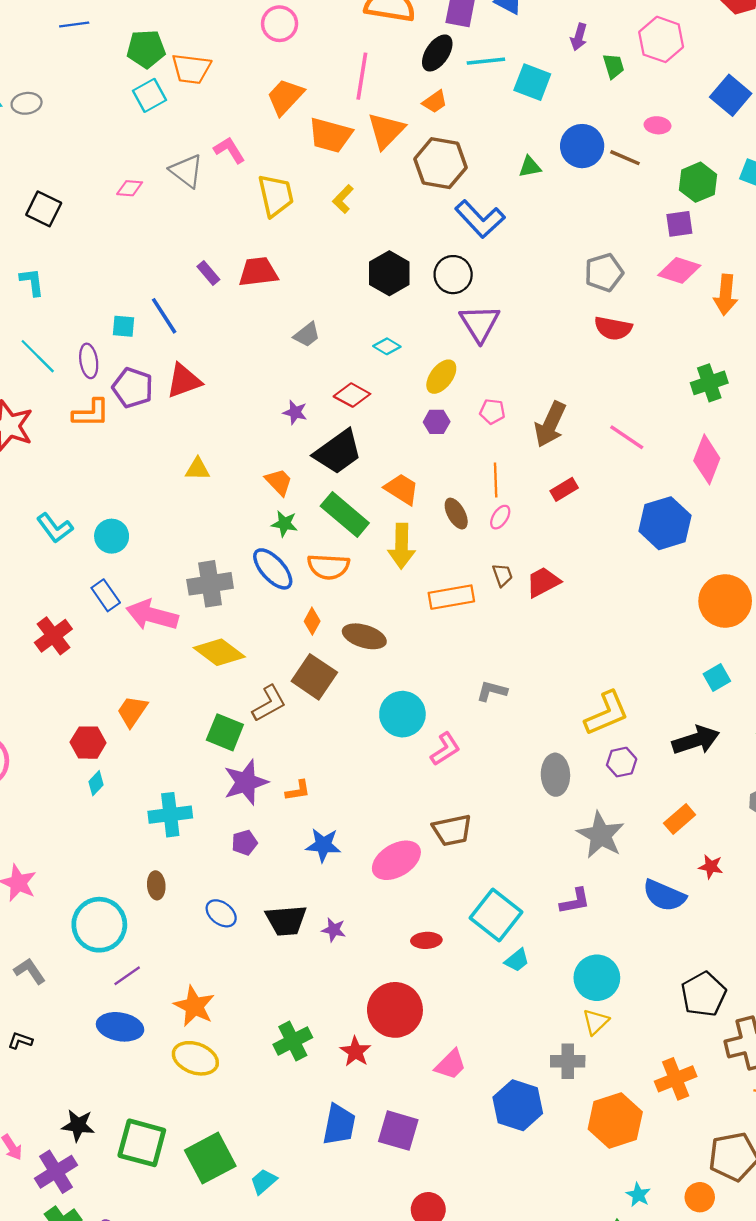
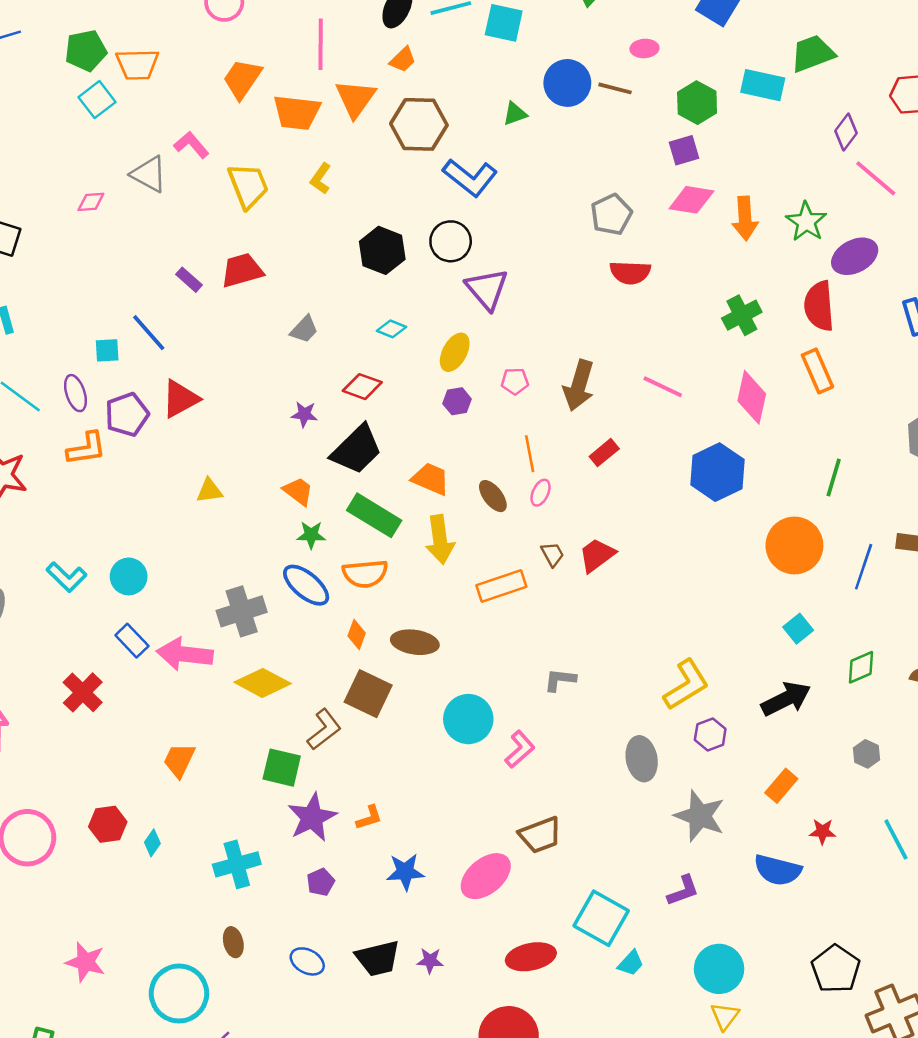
purple pentagon: (133, 388) -> (127, 414), turned -30
red hexagon: (88, 743) -> (108, 824), moved
red ellipse: (426, 940) -> (531, 957), size x1.5

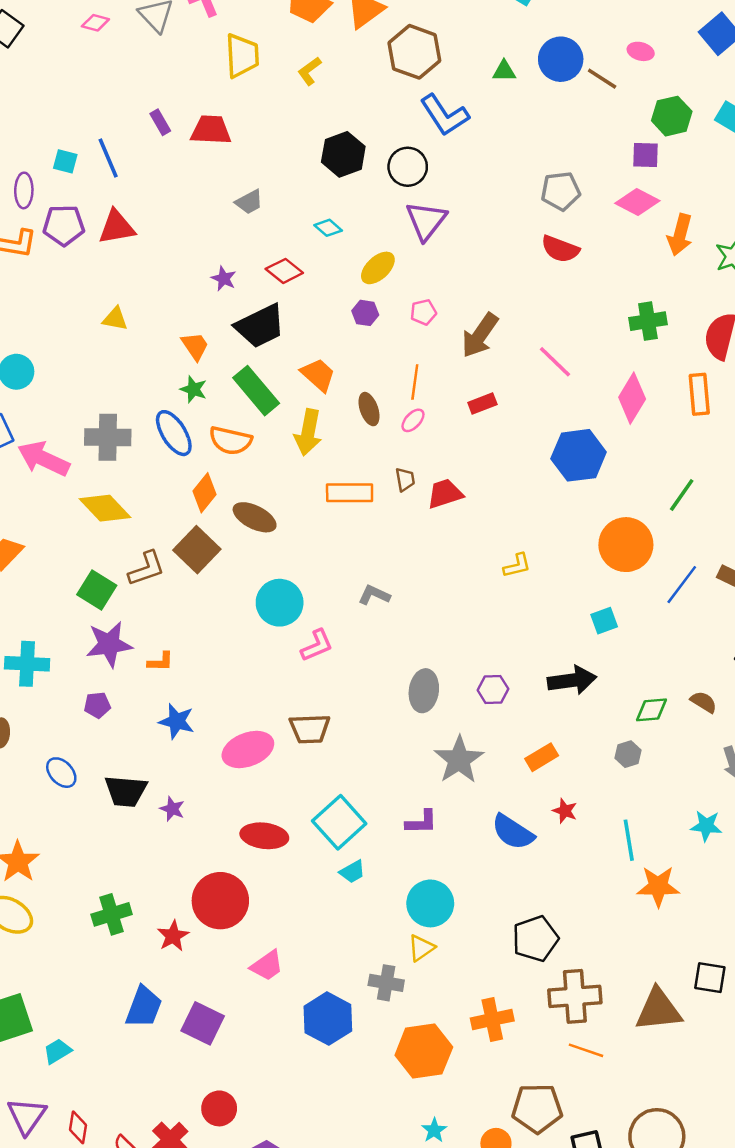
pink pentagon: (515, 381) -> (423, 312), turned -30
orange diamond: (357, 635) -> (204, 493), size x1.4
green diamond: (861, 667) -> (651, 710), moved
yellow L-shape: (686, 685) -> (517, 566), moved, size x0.6

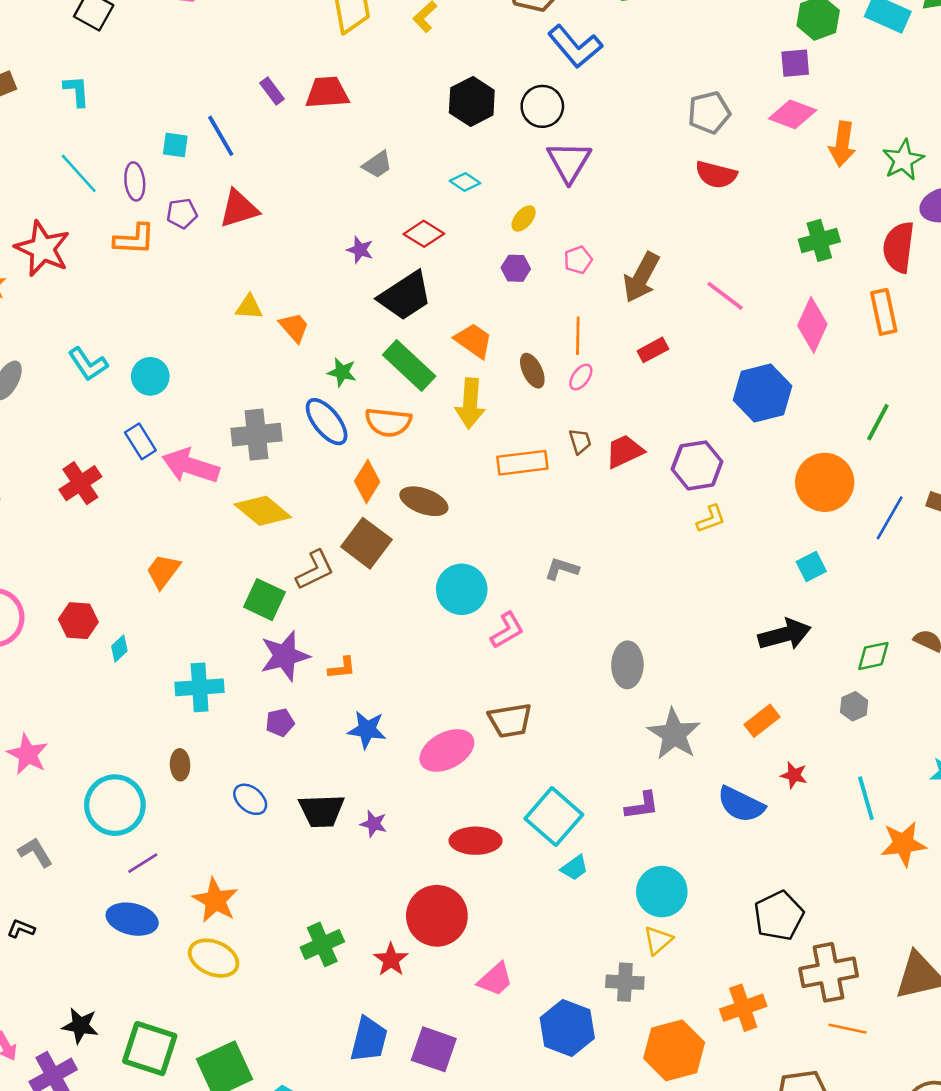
purple pentagon: (64, 225) -> (182, 213), size x0.7
yellow ellipse: (378, 268) -> (524, 219), size x0.7
orange trapezoid: (195, 346) -> (294, 327), moved
purple hexagon: (493, 689) -> (697, 465), moved, size x1.5

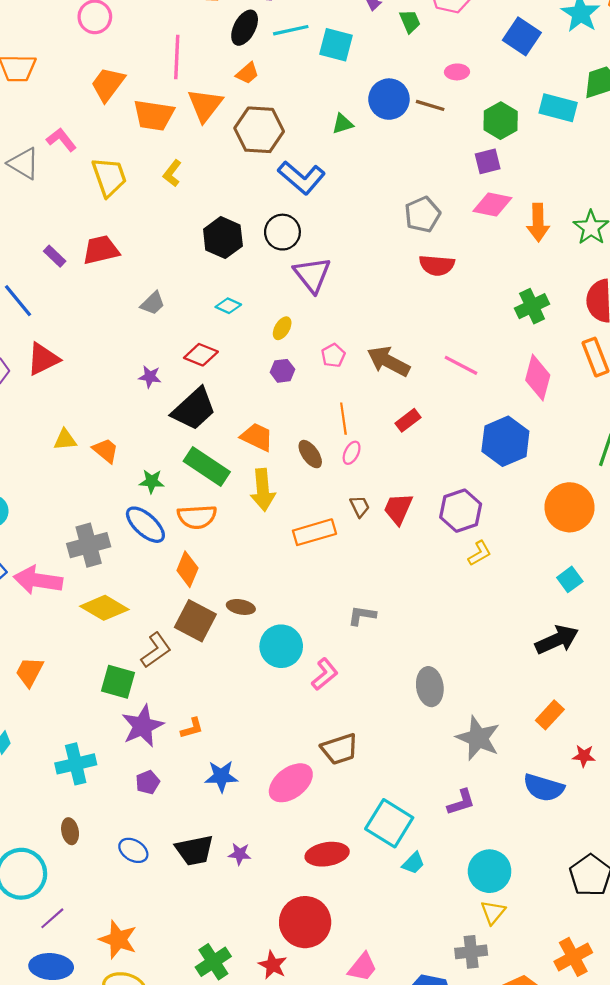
brown arrow: (641, 277) -> (388, 361), turned 99
red trapezoid: (624, 451) -> (398, 509), turned -32
brown ellipse: (424, 501) -> (241, 607), moved, size x0.7

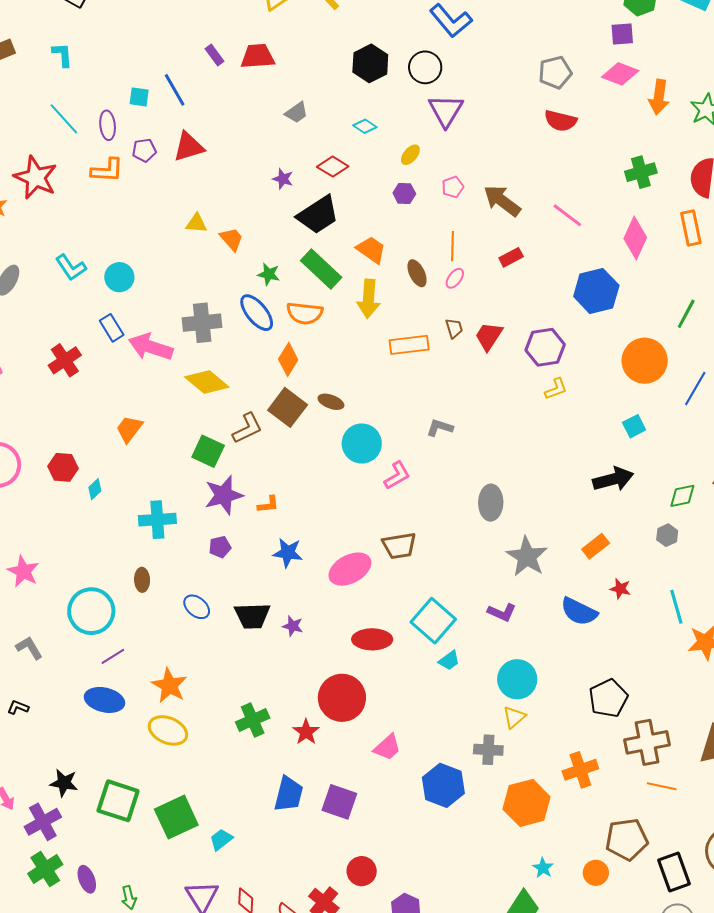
purple L-shape: (461, 802) -> (502, 612), turned 32

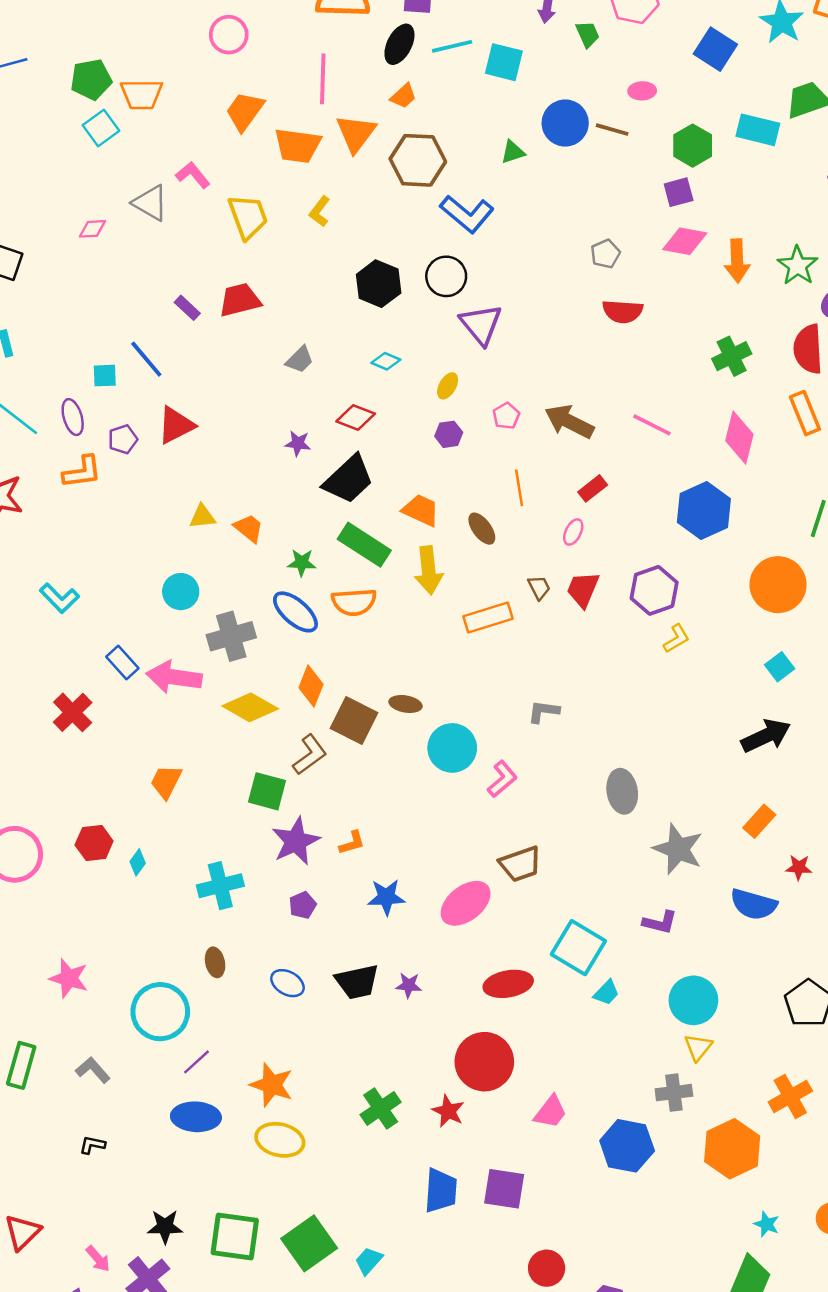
gray pentagon: (555, 72) -> (605, 254), size x0.7
cyan circle: (119, 277) -> (181, 592), moved
pink ellipse: (455, 278) -> (573, 532), moved
orange diamond: (288, 359) -> (311, 686), moved

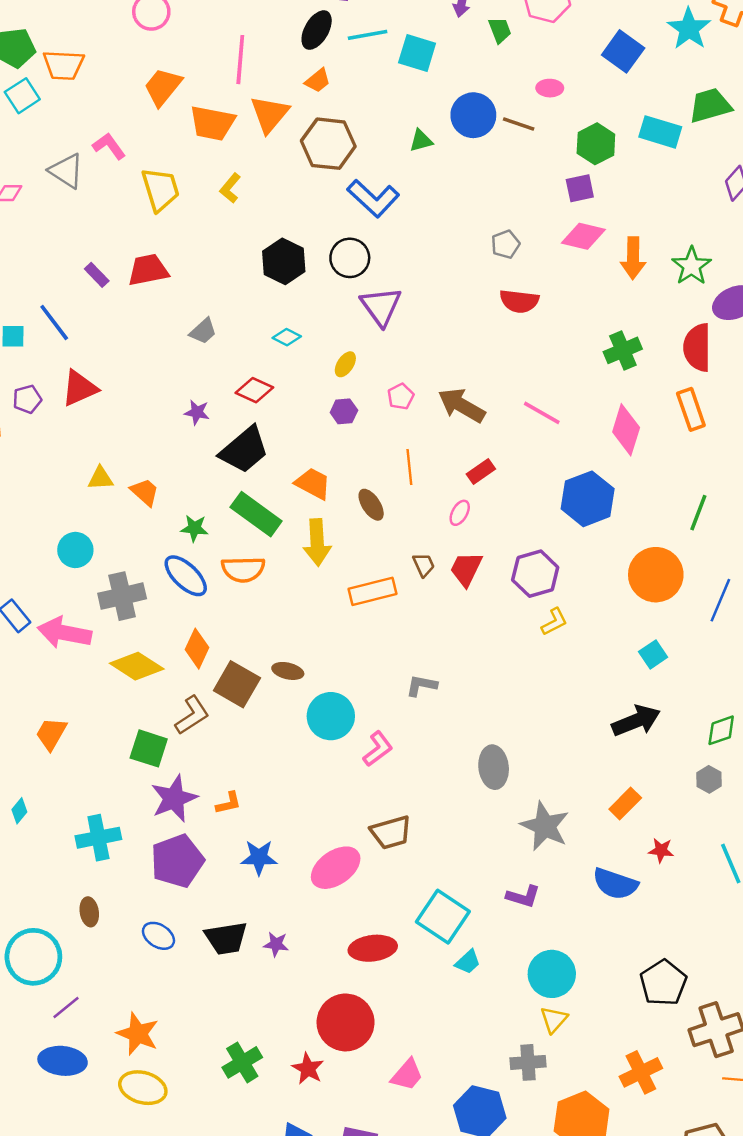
purple pentagon: (303, 905) -> (177, 861), size x2.0

